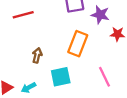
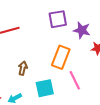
pink line: (105, 77) -> (75, 80), moved

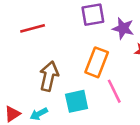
brown arrow: (23, 68) -> (49, 76), size x1.6

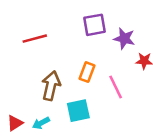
orange rectangle: (97, 62) -> (87, 72), moved, size x0.7
pink line: (114, 91) -> (116, 87), moved

